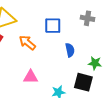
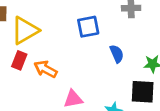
orange arrow: (27, 43) -> (46, 69), moved

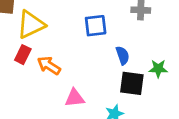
black square: (143, 92) -> (132, 83), moved

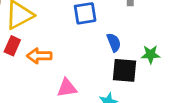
orange arrow: (49, 65) -> (39, 56), turned -30

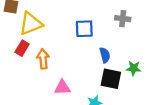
orange arrow: (39, 56) -> (43, 59), turned 78

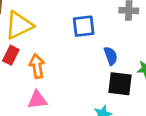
pink triangle: (62, 87) -> (37, 100), moved

